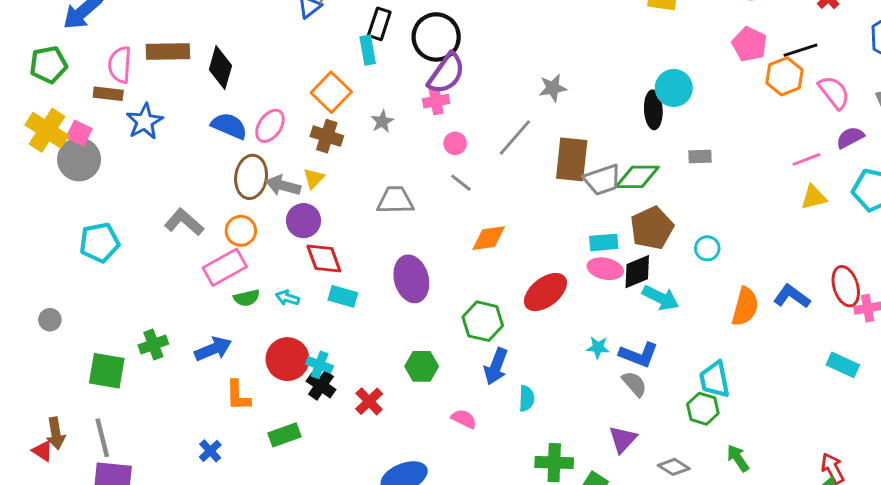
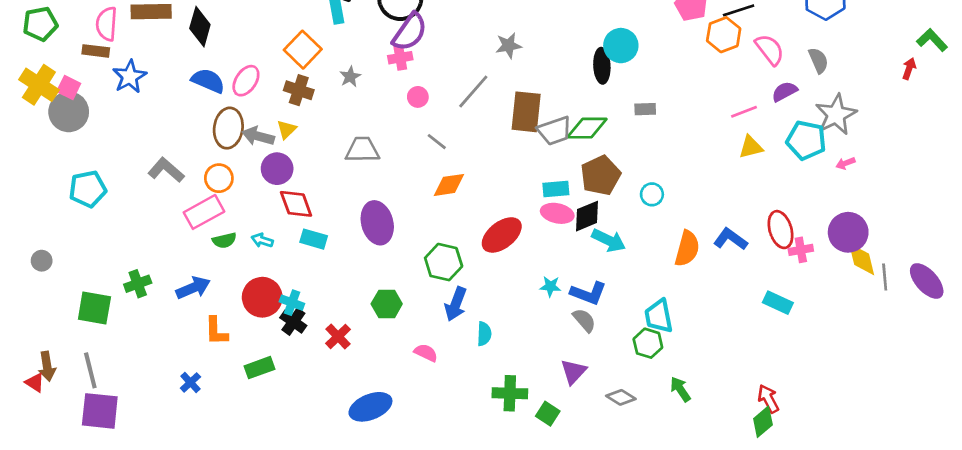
gray line: (461, 183) -> (437, 142), moved

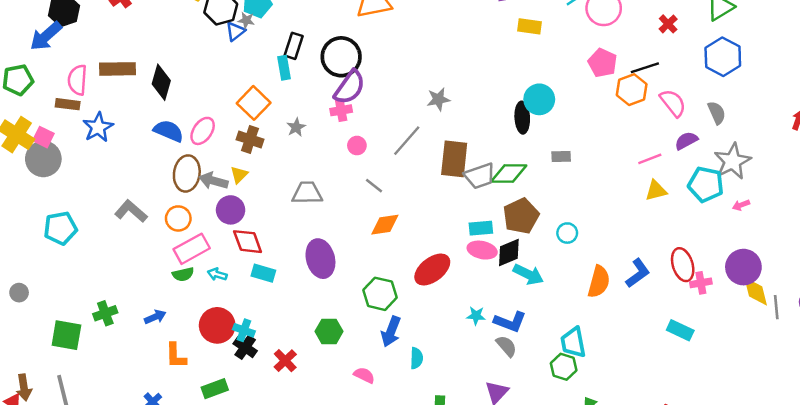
pink rectangle: (204, 212) -> (192, 249), moved
blue L-shape: (730, 239) -> (638, 273), turned 108
blue arrow: (193, 288) -> (155, 317), size x0.7

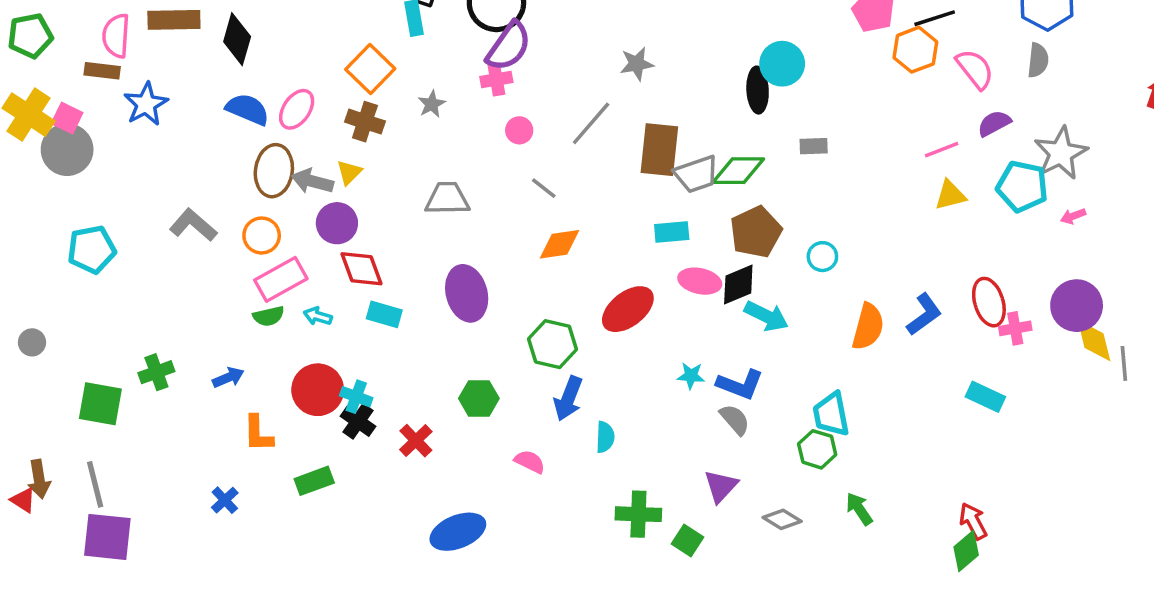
gray semicircle: (717, 113) -> (1038, 60), moved, turned 30
cyan rectangle: (481, 228) -> (672, 232), moved

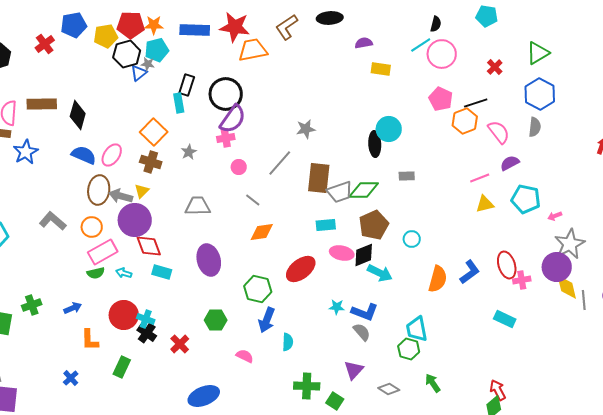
gray star: (1061, 153) -> (570, 244), moved
purple circle: (337, 223) -> (135, 220), size x1.4
green rectangle: (314, 481) -> (122, 367), turned -45

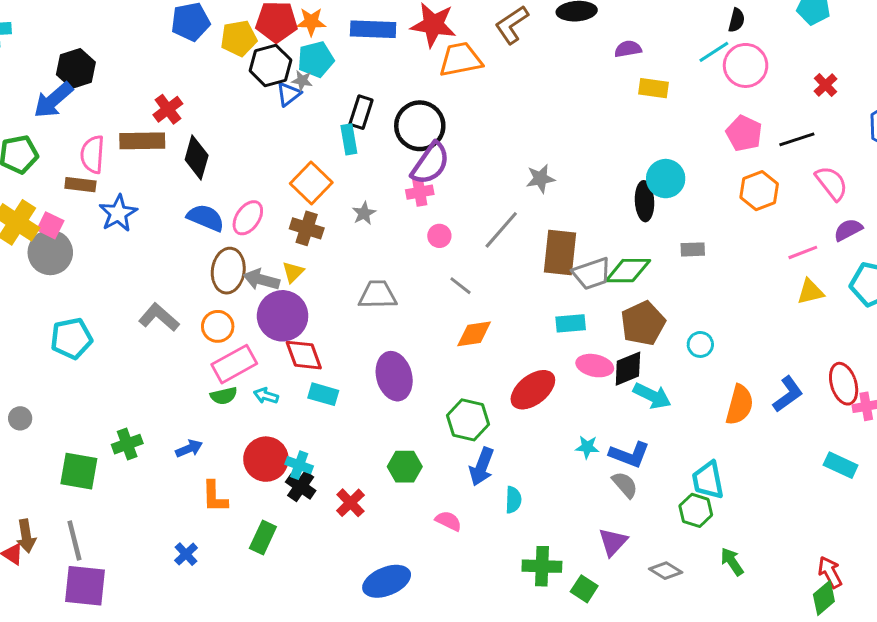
red cross: (45, 44) -> (168, 109), moved
orange hexagon: (465, 121) -> (759, 191), moved

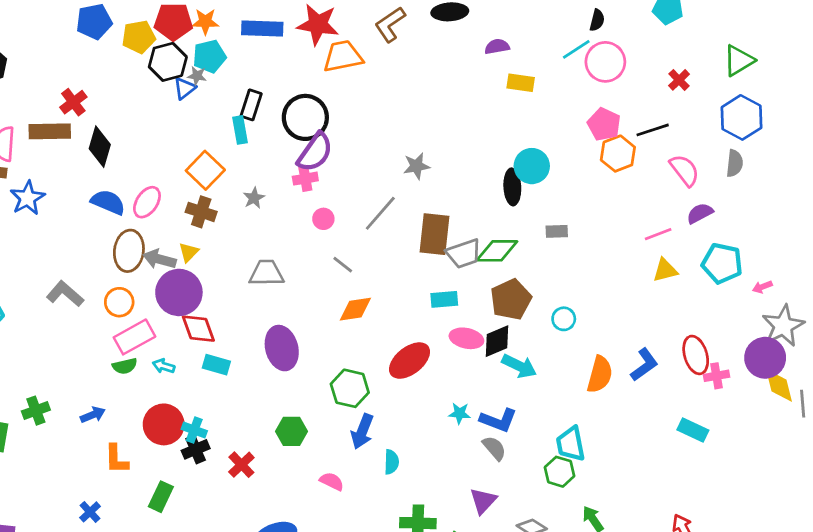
orange hexagon: (759, 191) -> (618, 154), moved
black cross: (301, 486) -> (196, 449), turned 32

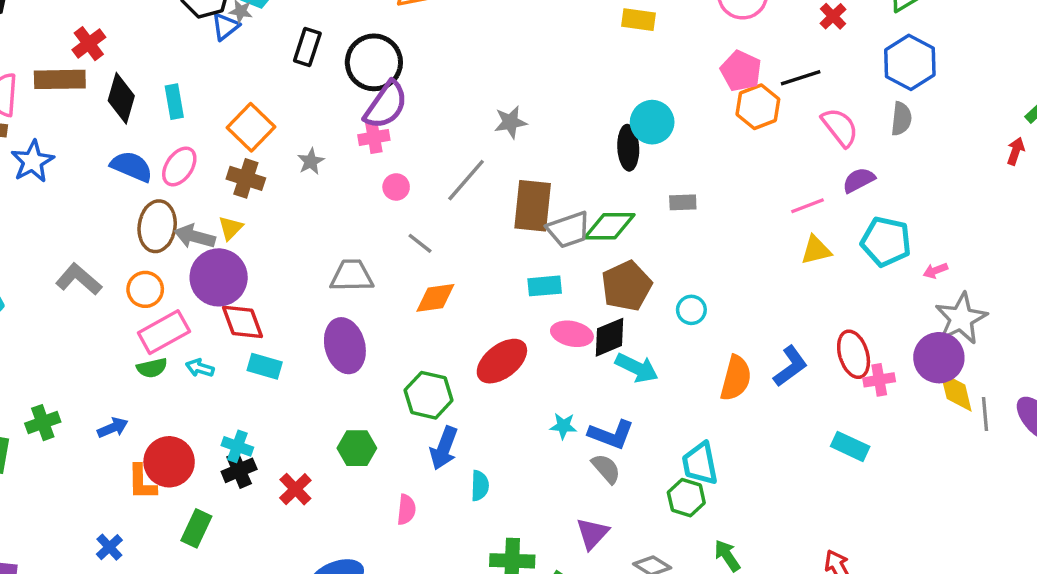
cyan rectangle: (240, 130) -> (174, 102), moved
gray trapezoid: (266, 273) -> (352, 276), moved
red circle: (164, 424) -> (169, 462), moved
pink semicircle: (332, 481) -> (406, 510), turned 70

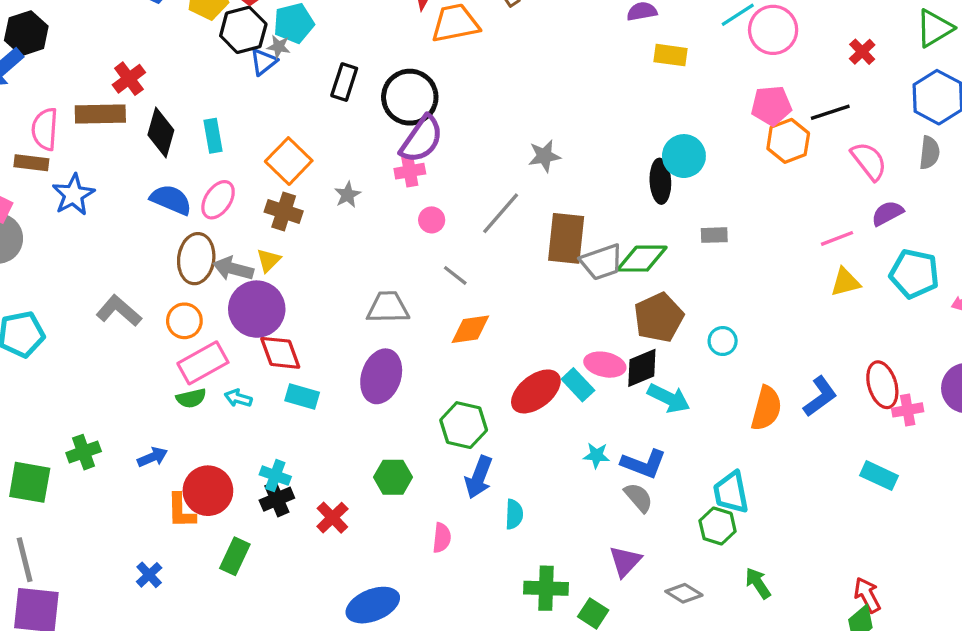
pink pentagon: (741, 71) -> (771, 106), turned -30
cyan rectangle: (545, 286) -> (578, 385), moved, turned 52
purple ellipse: (345, 346) -> (381, 376), turned 33

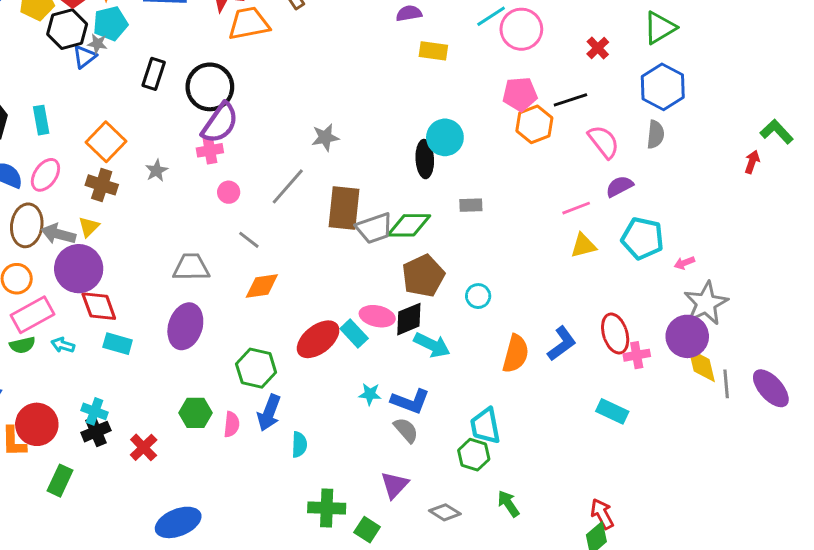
pink semicircle: (442, 538) -> (232, 424), moved

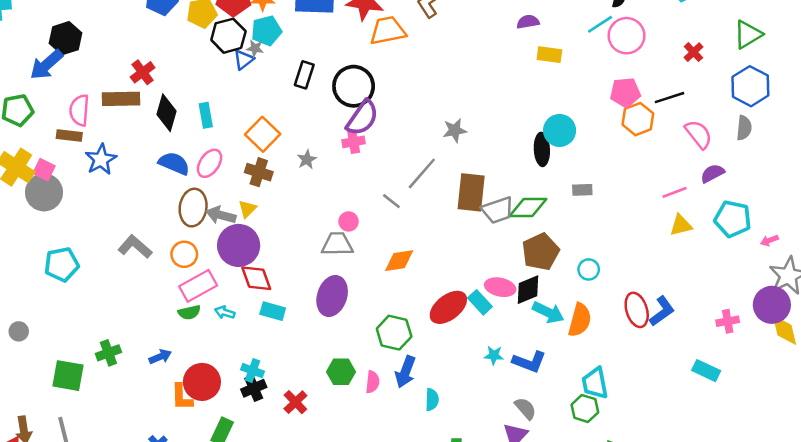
pink circle: (229, 192) -> (349, 221), moved
gray line: (249, 240) -> (391, 201), moved
red ellipse: (615, 334) -> (637, 310), moved
orange semicircle: (516, 354) -> (580, 320), moved
gray semicircle: (406, 430) -> (525, 408), moved

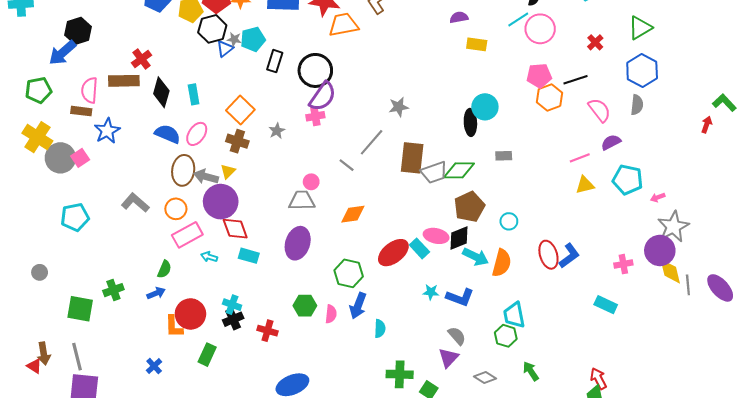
cyan pentagon: (266, 31) -> (253, 39), moved
pink square: (44, 170) -> (80, 158), moved, turned 30
green semicircle: (189, 312) -> (164, 269), moved, turned -54
red cross: (295, 402) -> (267, 331), turned -30

